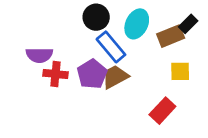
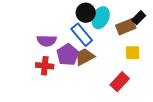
black circle: (96, 17) -> (86, 13), moved
purple semicircle: (39, 55) -> (47, 41), moved
red cross: (55, 74) -> (45, 66), moved

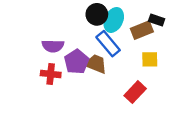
black rectangle: (139, 18) -> (157, 20), turned 64
blue rectangle: (82, 35) -> (108, 44), moved
brown trapezoid: (85, 57) -> (96, 64), turned 50

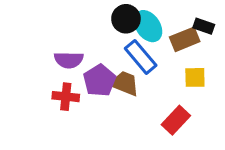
cyan ellipse: (114, 20) -> (148, 26), turned -60

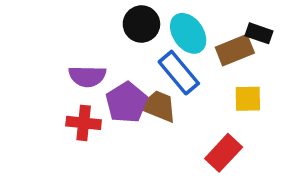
black circle: (126, 19) -> (141, 24), moved

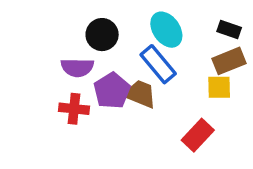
black circle: (141, 24) -> (102, 35), moved
brown rectangle: (235, 50) -> (229, 61), moved

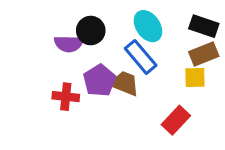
black rectangle: (229, 30) -> (204, 26), size x1.4
purple semicircle: (77, 68) -> (69, 44), moved

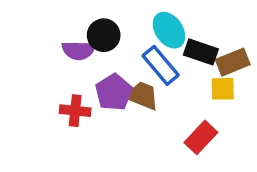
black rectangle: (204, 26) -> (201, 52), moved

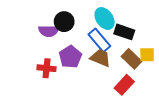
brown rectangle: (233, 62) -> (131, 59), moved, turned 66
yellow square: (223, 89) -> (147, 55), moved
brown trapezoid: (142, 96) -> (100, 58), moved

